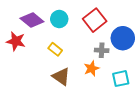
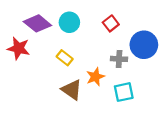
red square: (95, 20) -> (111, 23), size x0.6
orange star: (92, 68) -> (95, 77), moved
cyan square: (121, 79) -> (124, 92), moved

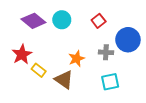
red star: (19, 48) -> (22, 54), moved, turned 30
yellow rectangle: (65, 58) -> (39, 70), moved
orange star: (95, 77) -> (76, 59), moved

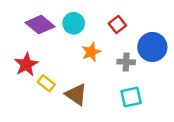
orange star: (76, 59) -> (91, 52), moved

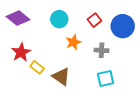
purple diamond: (40, 25) -> (18, 18), moved
blue circle: (152, 47) -> (123, 26), moved

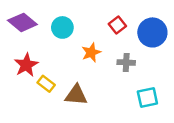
cyan circle: (59, 19) -> (62, 27), moved
brown triangle: (61, 76) -> (76, 95), turned -30
cyan square: (106, 78) -> (147, 97), moved

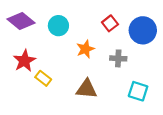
brown triangle: (76, 95) -> (87, 89), moved
cyan square: (147, 97) -> (138, 91), turned 30

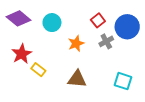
gray cross: (118, 58) -> (106, 41), moved, turned -32

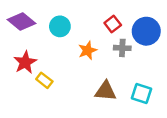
gray cross: (106, 41) -> (122, 48), turned 32
brown triangle: (77, 79) -> (105, 91), moved

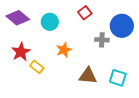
red square: (113, 24) -> (85, 13), moved
orange star: (87, 50) -> (64, 50), moved

